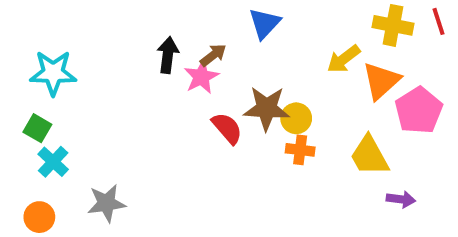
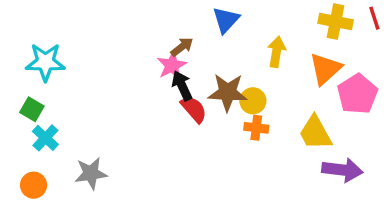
black arrow: (168, 55) -> (182, 86), moved, turned -32
yellow arrow: (344, 59) -> (276, 52), moved, turned 136
purple arrow: (401, 199) -> (342, 170), size x1.6

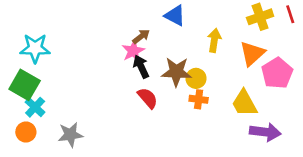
blue triangle: (226, 20) -> (175, 16), turned -45
yellow cross: (336, 22) -> (260, 17), turned -30
green square: (32, 109) -> (25, 85), size x1.6
red semicircle: (194, 109) -> (148, 98), moved
orange circle: (34, 185) -> (26, 132), moved

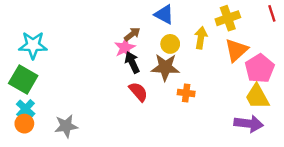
yellow cross: (260, 17) -> (228, 18), moved
yellow circle: (196, 78) -> (170, 44), moved
yellow trapezoid: (244, 103) -> (257, 97), moved
cyan cross: (35, 107) -> (26, 109), moved

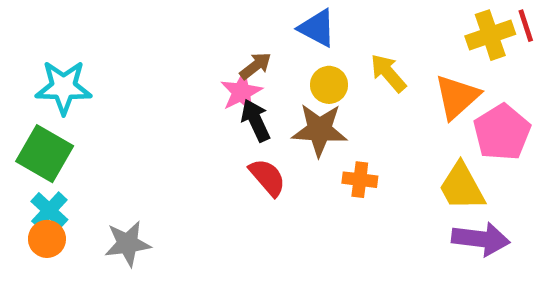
yellow cross: (228, 18) -> (490, 35), moved
yellow arrow: (201, 38) -> (388, 73), turned -50
yellow trapezoid: (257, 97) -> (462, 187), moved

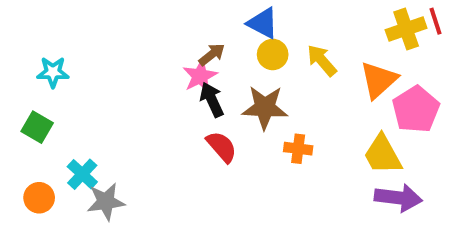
yellow circle: (329, 85) -> (273, 54), moved
cyan star: (64, 87) -> (53, 72), size x0.7
green square: (45, 154) -> (37, 127), size x0.7
cyan cross: (49, 210) -> (82, 174), moved

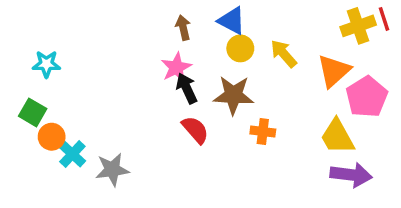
brown arrow: (212, 54) -> (183, 28), moved, turned -65
orange circle: (39, 198) -> (52, 137), moved
gray star: (106, 202) -> (112, 170), moved

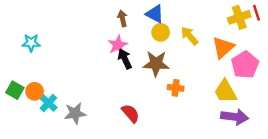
green square: (33, 112) -> (15, 90), moved
red semicircle: (195, 130) -> (131, 113), moved

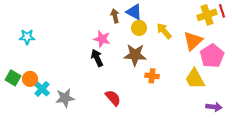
brown arrow: (122, 18) -> (115, 16), moved
pink star: (118, 45) -> (102, 39), turned -30
black arrow: (125, 59) -> (97, 58), moved
purple arrow: (235, 117) -> (214, 107), moved, size x0.7

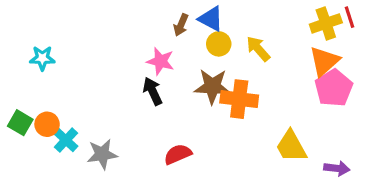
brown arrow: (115, 16) -> (181, 25), turned -144
orange triangle: (193, 41) -> (324, 61), moved
orange cross: (152, 76) -> (239, 99), moved, size x1.6
yellow trapezoid: (195, 79) -> (291, 146), moved
red semicircle: (113, 98) -> (178, 154), turned -72

